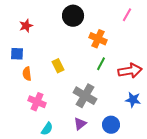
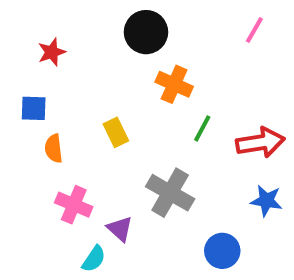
orange cross: (98, 39) -> (174, 84), moved
purple triangle: (80, 124) -> (120, 229), moved, turned -40

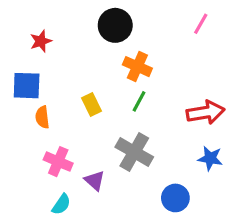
blue square: (34, 108) -> (27, 86), size x1.4
green line: (202, 128) -> (139, 101), moved
cyan semicircle: (94, 259) -> (61, 204), moved

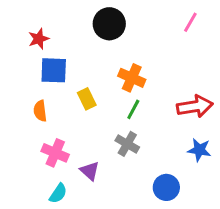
orange cross: (137, 67) -> (132, 78), moved
blue square: (27, 86) -> (54, 70), moved
green line: (139, 101) -> (133, 109), moved
gray cross: (134, 152) -> (127, 144), size x0.7

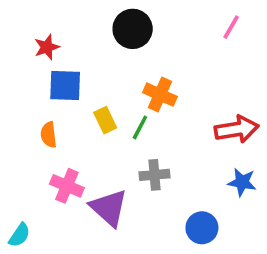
green line: (133, 109) -> (140, 127), moved
gray cross: (127, 144) -> (154, 175), turned -35
purple triangle: (90, 171) -> (109, 208), size x1.6
cyan semicircle: (58, 193) -> (19, 235), moved

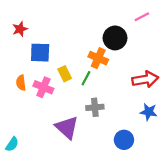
pink line: (231, 27) -> (142, 17), turned 32
black circle: (133, 29) -> (115, 38), moved
red star: (47, 47) -> (20, 29), moved
orange semicircle: (49, 135) -> (21, 83), moved
pink cross: (67, 186) -> (43, 87), moved

